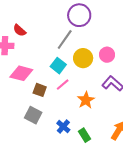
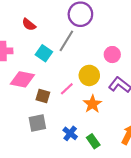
red semicircle: (20, 30) -> (29, 25), moved
yellow circle: (83, 58) -> (89, 75), moved
cyan square: (58, 66) -> (44, 53), moved
gray square: (33, 115) -> (37, 123), turned -36

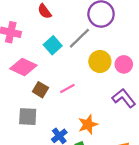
yellow circle: (89, 75) -> (100, 61), moved
orange star: (93, 104) -> (88, 124), moved

